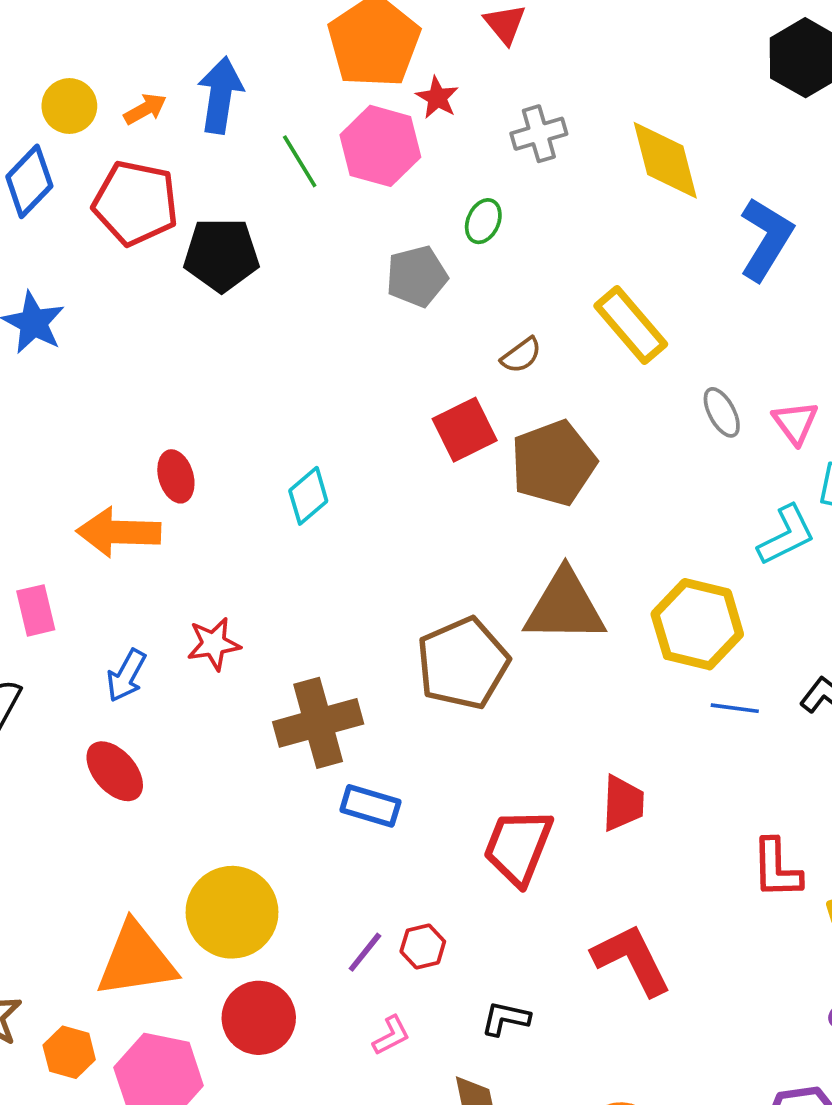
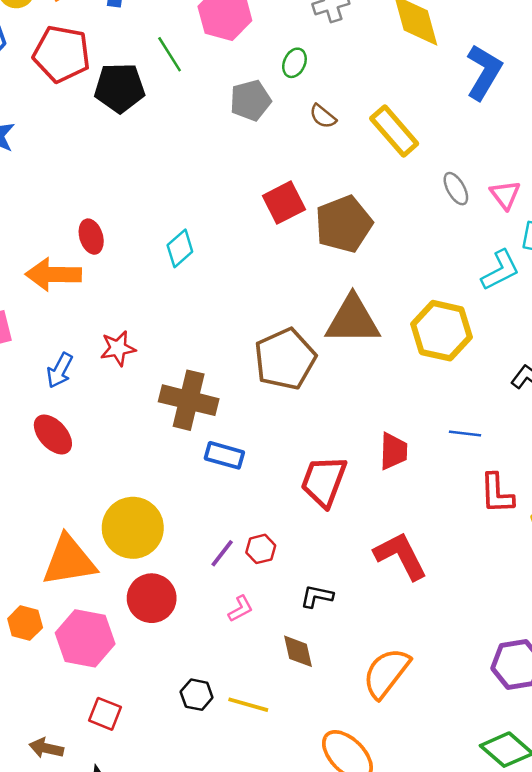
green line: (300, 161) -> (170, 54), moved
brown semicircle: (521, 355) -> (323, 116), moved, turned 76
blue line: (735, 708) -> (465, 434), moved
brown cross: (318, 723) -> (189, 400), turned 30

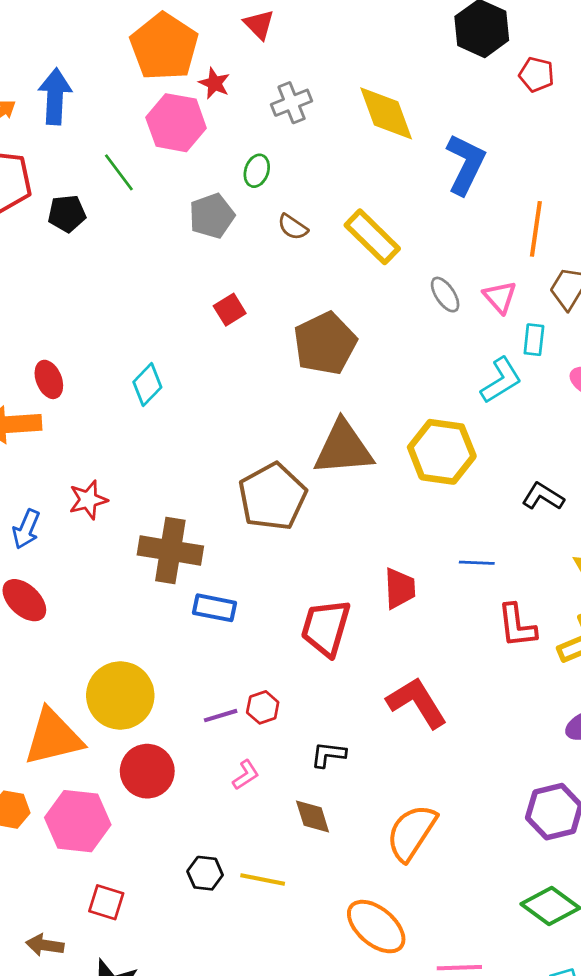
black pentagon: (120, 88) -> (67, 214), size x0.7
red square: (284, 203) -> (230, 310), moved, size x0.7
purple line: (222, 553) -> (221, 716), turned 40

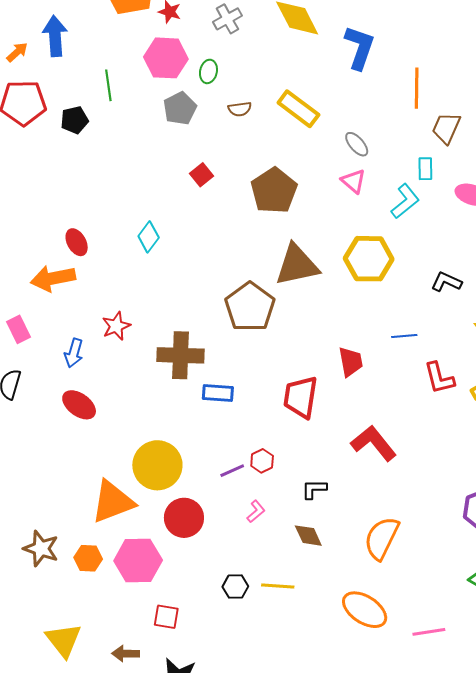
pink hexagon: (176, 123) -> (166, 58), moved
green line: (119, 172) -> (108, 85), turned 36
brown semicircle: (293, 227) -> (240, 109), turned -35
pink triangle: (500, 297) -> (353, 181), moved

